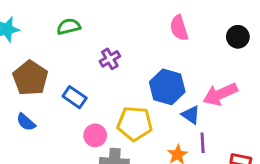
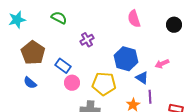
green semicircle: (69, 26) -> (59, 18), turned 42
pink arrow: (220, 94) -> (162, 64), size x0.6
pink circle: (95, 135) -> (72, 83), moved

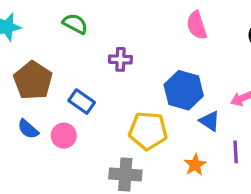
purple cross: (87, 40) -> (120, 59), turned 32
pink circle: (72, 83) -> (64, 136), moved
purple line: (150, 97) -> (236, 152), moved

